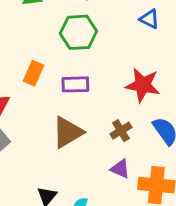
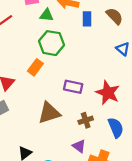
green hexagon: (78, 32) -> (51, 43), moved
purple rectangle: (75, 84) -> (73, 87), moved

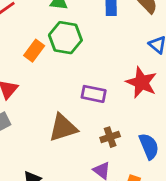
orange rectangle: (35, 67) -> (34, 51), moved
red star: (108, 93) -> (141, 82), moved

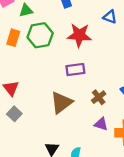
orange rectangle: (34, 51) -> (13, 38), moved
red star: (141, 82) -> (79, 35), moved

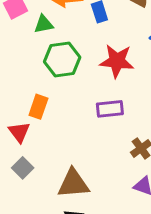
orange rectangle: (13, 38) -> (38, 107), moved
brown triangle: (61, 102) -> (73, 184), moved, turned 30

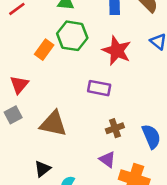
orange rectangle: (38, 107) -> (44, 50), moved
brown triangle: (73, 184) -> (53, 124), moved

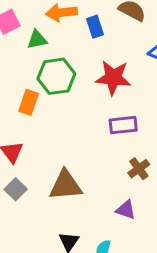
purple rectangle: (99, 88) -> (123, 125), moved
purple triangle: (107, 159) -> (126, 210), moved

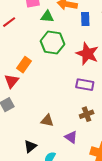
orange rectangle: (29, 102) -> (24, 65), moved
brown triangle: (66, 185) -> (47, 121), moved, size x0.6

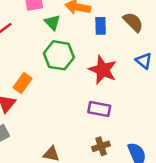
green triangle: (47, 16) -> (52, 22), turned 40

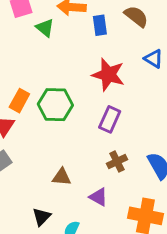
green hexagon: (59, 55) -> (55, 105), moved
purple rectangle: (99, 109) -> (110, 119), turned -70

